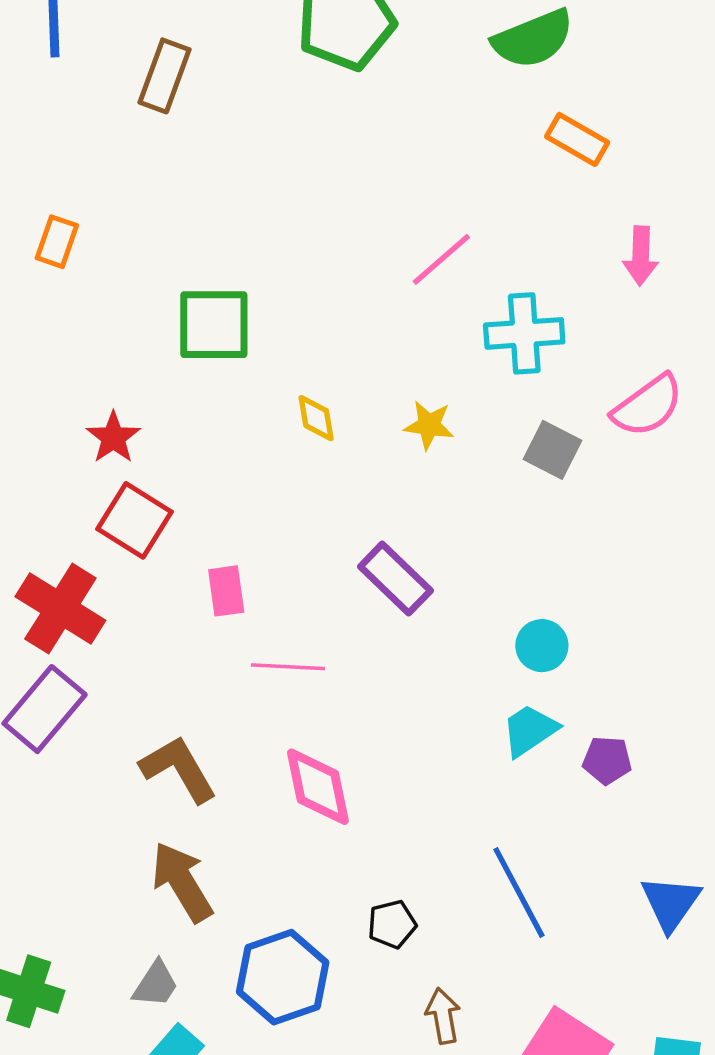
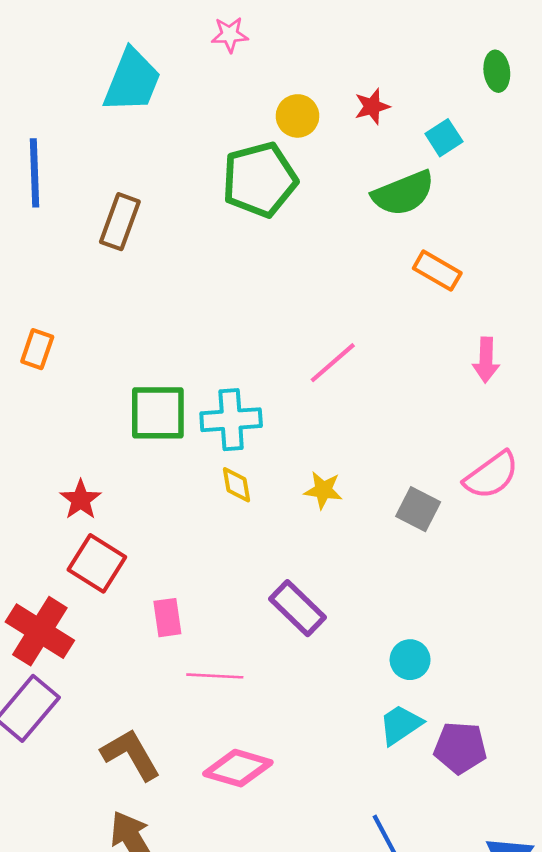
cyan cross: (524, 333) -> (231, 420), moved
purple pentagon: (607, 760) -> (460, 748), size x1.4
pink diamond: (318, 787) -> (238, 768), turned -62

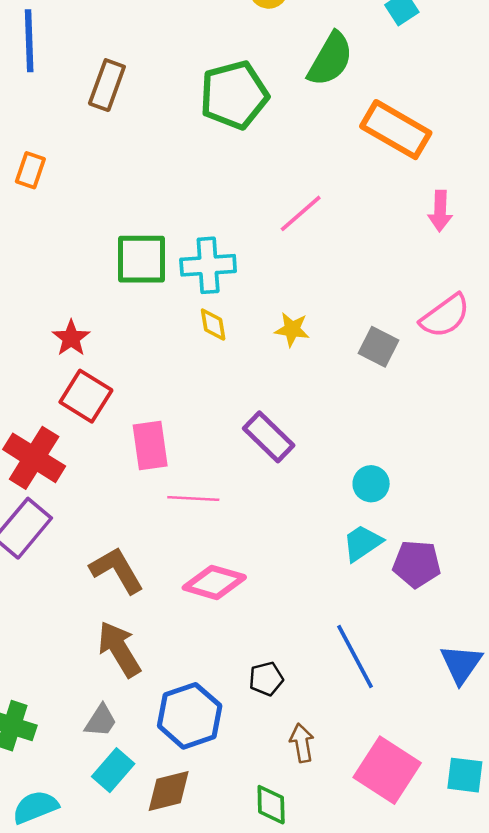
green pentagon: (260, 180) -> (234, 95), moved
green semicircle: (403, 193) -> (330, 59), moved, turned -38
orange rectangle: (437, 271) -> (396, 130), size x1.6
orange rectangle: (37, 349) -> (30, 170), moved
pink rectangle: (167, 618) -> (150, 445), size x1.4

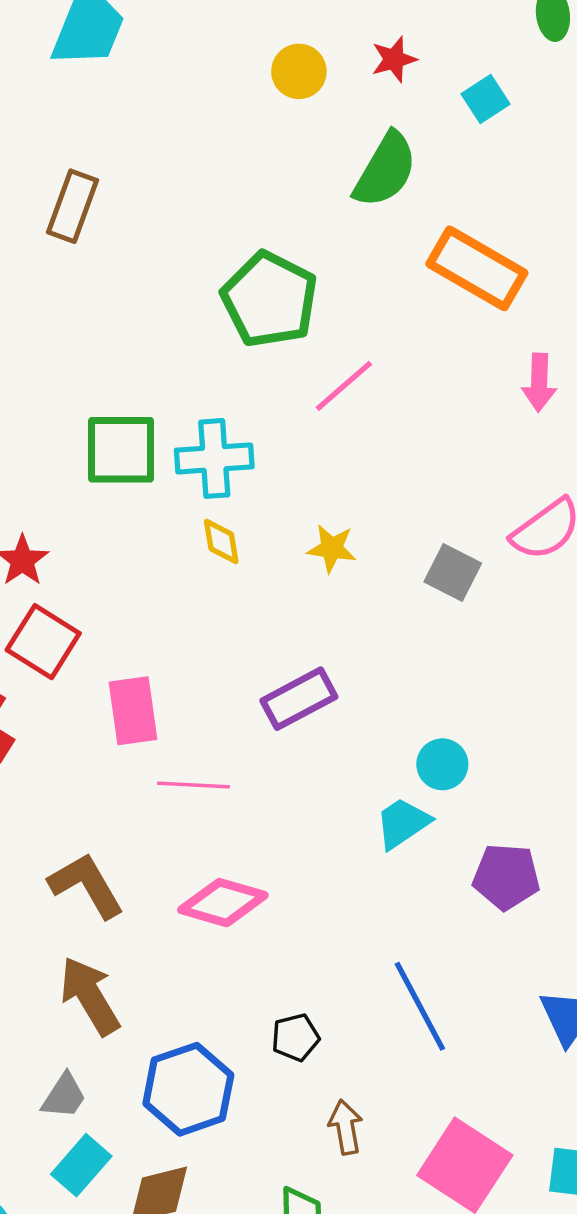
green pentagon: (234, 95) -> (270, 299), moved, turned -30
purple rectangle: (269, 437) -> (299, 699), turned -72
cyan trapezoid: (362, 543) -> (403, 823), moved

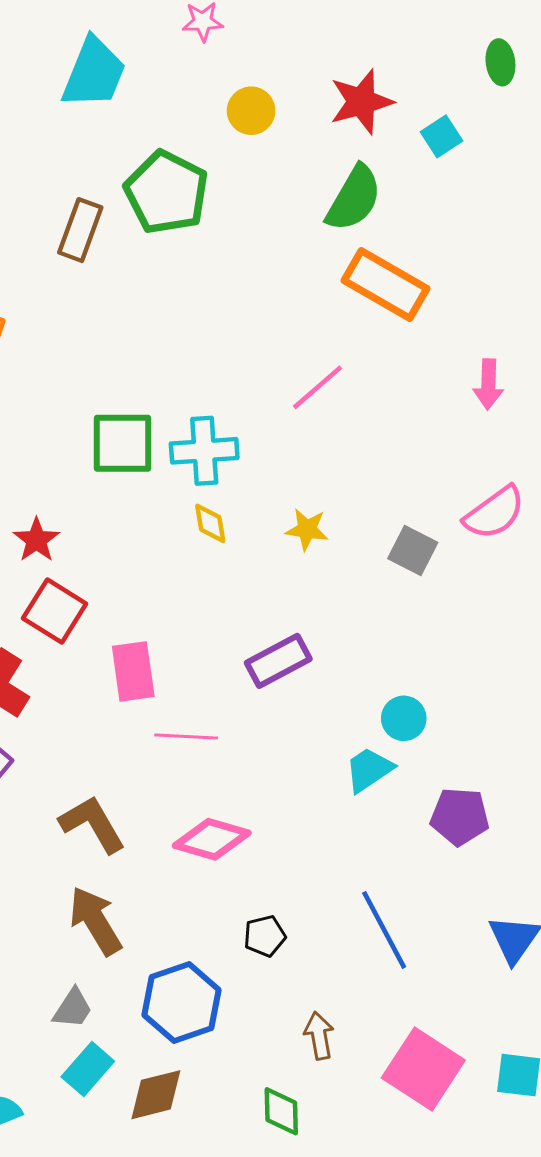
red star: (394, 59) -> (361, 102), size x1.6
yellow circle: (299, 71) -> (251, 111), moved
orange rectangle: (477, 268) -> (386, 285), moved
green pentagon: (270, 299) -> (166, 192), moved
black pentagon: (295, 1037) -> (265, 936), moved

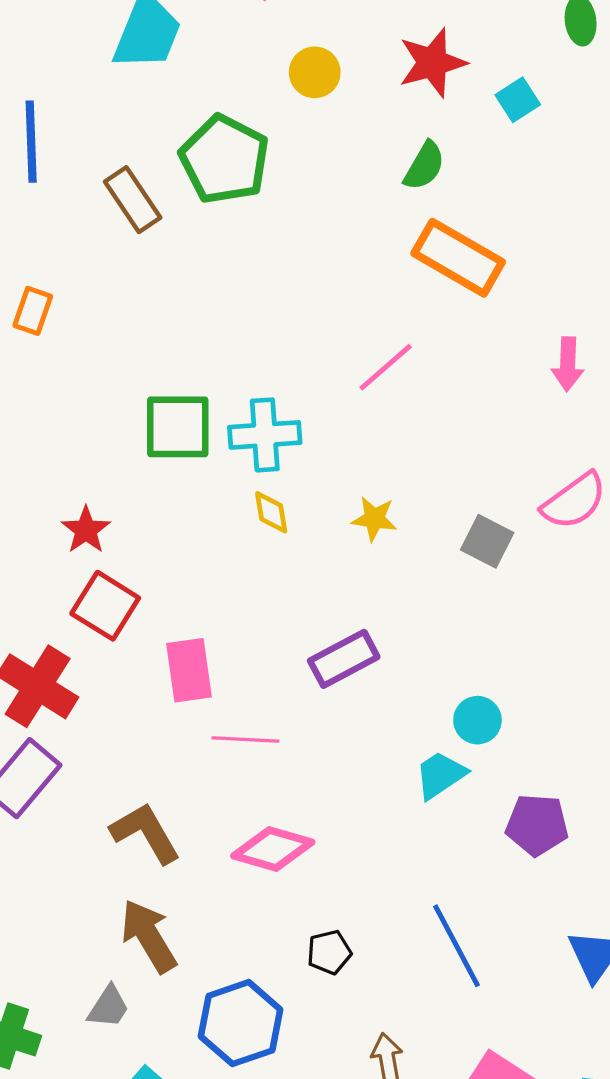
green semicircle: (354, 198) -> (424, 166), size x0.7
brown rectangle: (80, 230) -> (133, 200), turned -54
gray trapezoid: (73, 1009) -> (108, 1007), moved

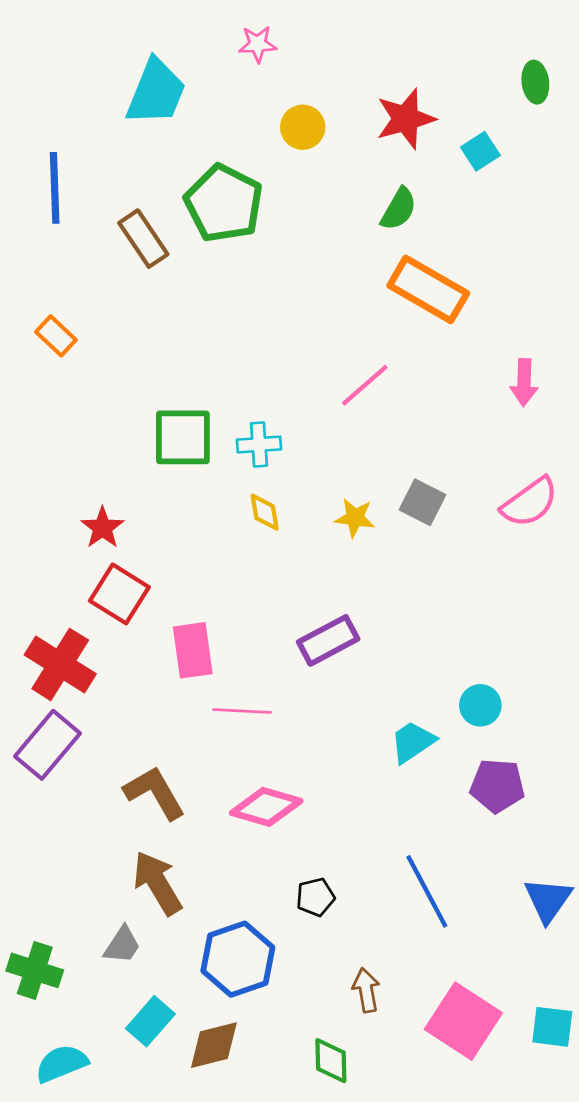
orange rectangle: (33, 311) -> (56, 336), turned -66
cyan cross: (265, 435) -> (259, 444), size x0.7
gray square: (487, 541) -> (423, 502), moved
cyan circle: (477, 720) -> (480, 705), moved

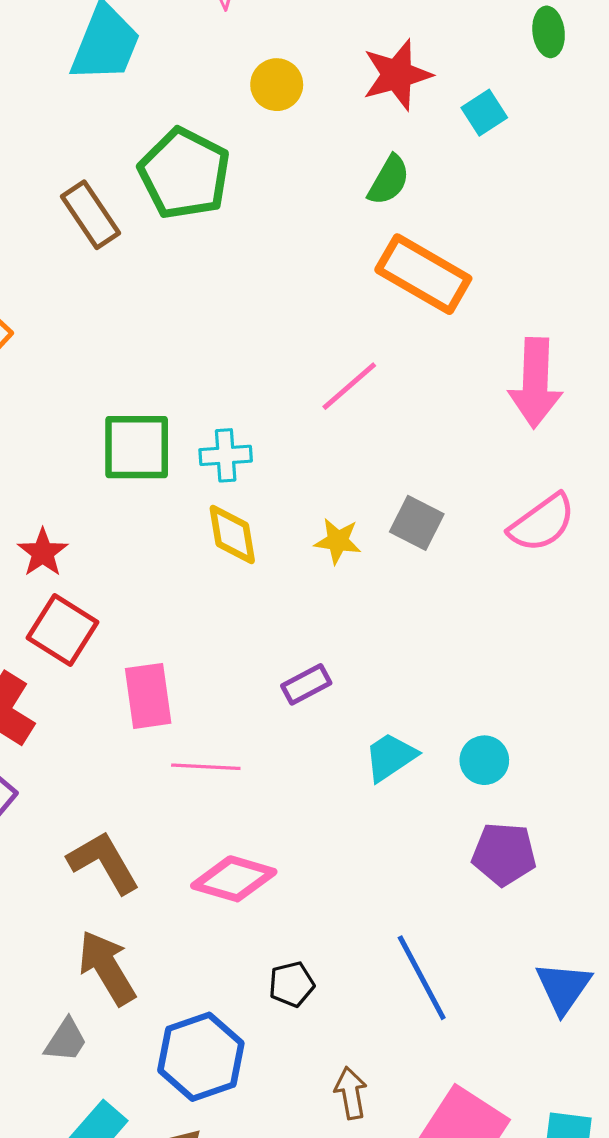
pink arrow: (524, 382) -> (535, 383), size x1.6
yellow diamond: (265, 512) -> (232, 534), size x1.4
purple rectangle: (328, 640) -> (306, 684), size x0.7
cyan trapezoid: (413, 742) -> (390, 757), moved

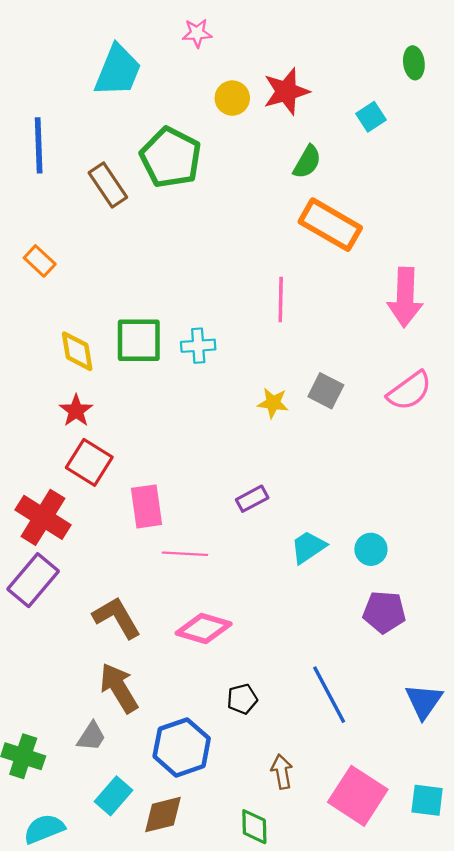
red star: (397, 75) -> (286, 91), moved
pink line: (349, 386) -> (281, 299), turned -48
yellow diamond: (232, 534) -> (77, 351), moved

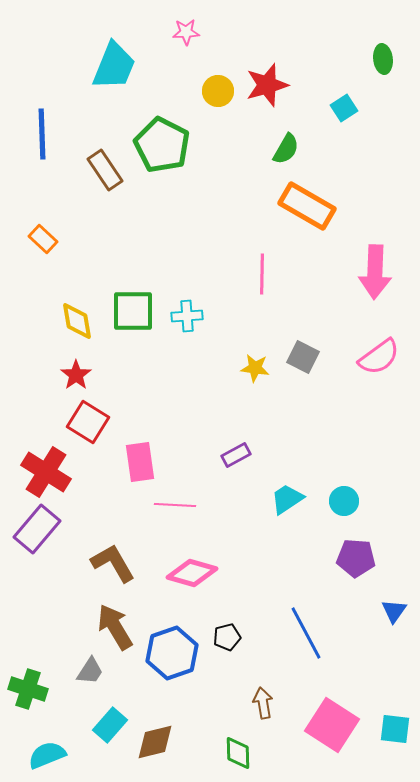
blue triangle: (424, 701) -> (394, 611), moved, size x0.7
blue hexagon: (182, 747) -> (172, 653), moved

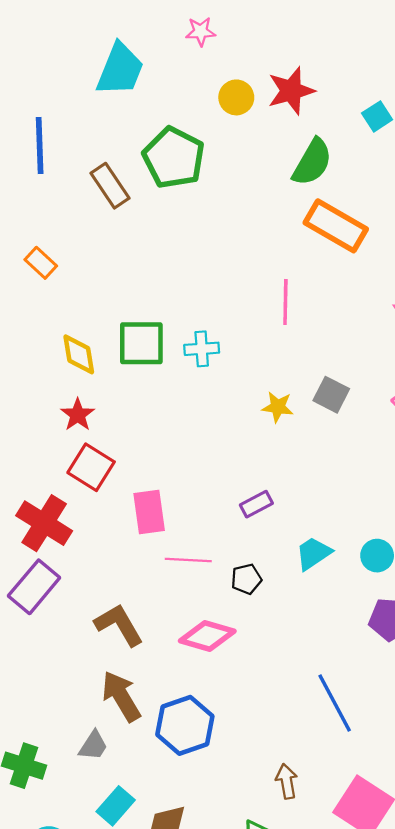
green semicircle: (286, 149) -> (312, 162), size x1.4
black pentagon: (227, 637) -> (246, 579), moved

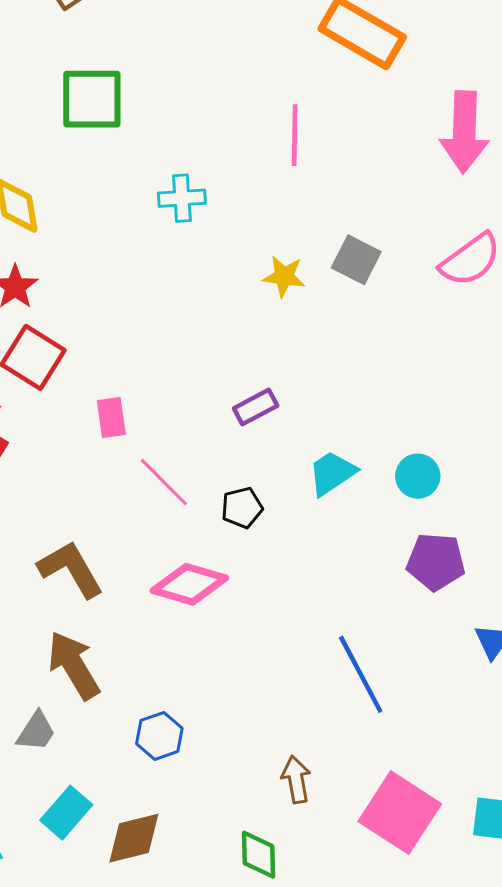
green square: (141, 343) -> (92, 99), moved
pink rectangle: (149, 512) -> (111, 417), size x0.7
pink line: (188, 560) -> (164, 482), turned 42
blue hexagon: (185, 725) -> (159, 736), moved, size x0.6

